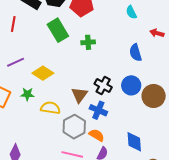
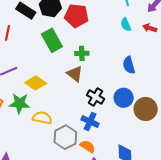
red arrow: (157, 33) -> (150, 28), moved
green star: (27, 94) -> (19, 103), size x1.5
brown triangle: (79, 95) -> (75, 74), moved, turned -30

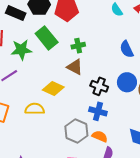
yellow diamond: (36, 83) -> (53, 89), moved
green star: (19, 103) -> (21, 50), moved
yellow semicircle: (42, 118) -> (35, 109), moved

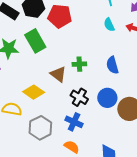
green cross: (78, 46) -> (79, 64), moved
gray hexagon: (76, 131) -> (40, 128), moved

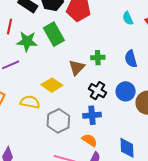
brown triangle: (58, 74) -> (77, 67), turned 36
blue cross: (74, 122) -> (92, 115), turned -30

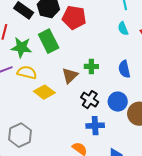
yellow semicircle: (30, 102) -> (27, 72), moved
blue cross: (92, 115) -> (95, 126), moved
gray hexagon: (58, 121) -> (20, 135), moved

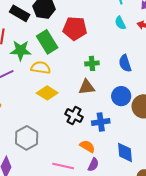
red pentagon: (74, 18) -> (75, 28), moved
yellow semicircle: (27, 72) -> (41, 68), moved
brown triangle: (70, 76) -> (87, 87), moved, turned 42
black cross: (90, 100) -> (74, 116), moved

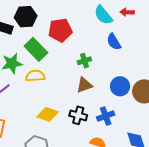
cyan semicircle: (120, 23) -> (103, 15), size x1.5
blue semicircle: (125, 63) -> (114, 42), moved
yellow diamond: (47, 93) -> (48, 114), moved

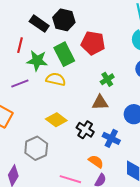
green cross: (84, 61) -> (107, 79), turned -32
blue cross: (106, 116) -> (111, 138), turned 30

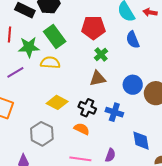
red pentagon: (93, 43) -> (93, 28), moved
orange semicircle: (96, 162) -> (82, 129), moved

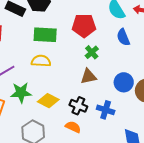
green rectangle: (55, 36) -> (45, 35), turned -50
green star: (29, 47) -> (21, 93), moved

